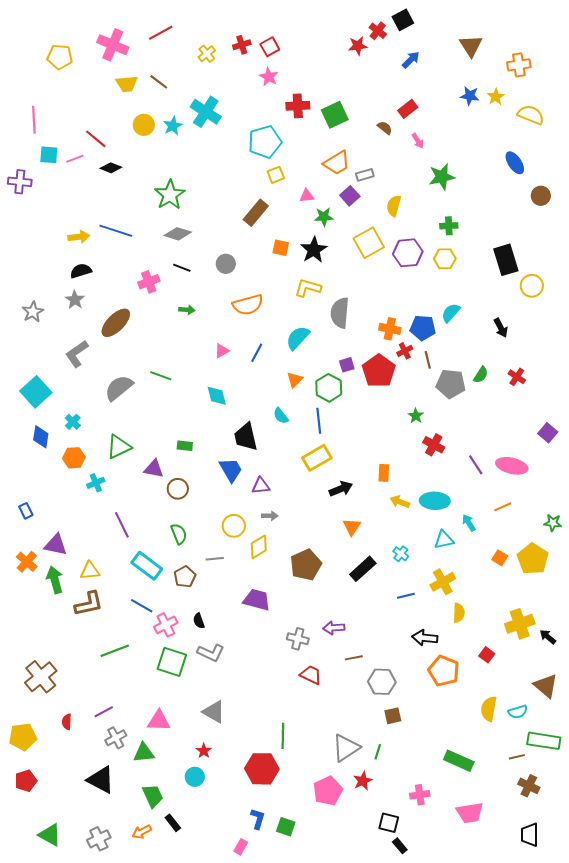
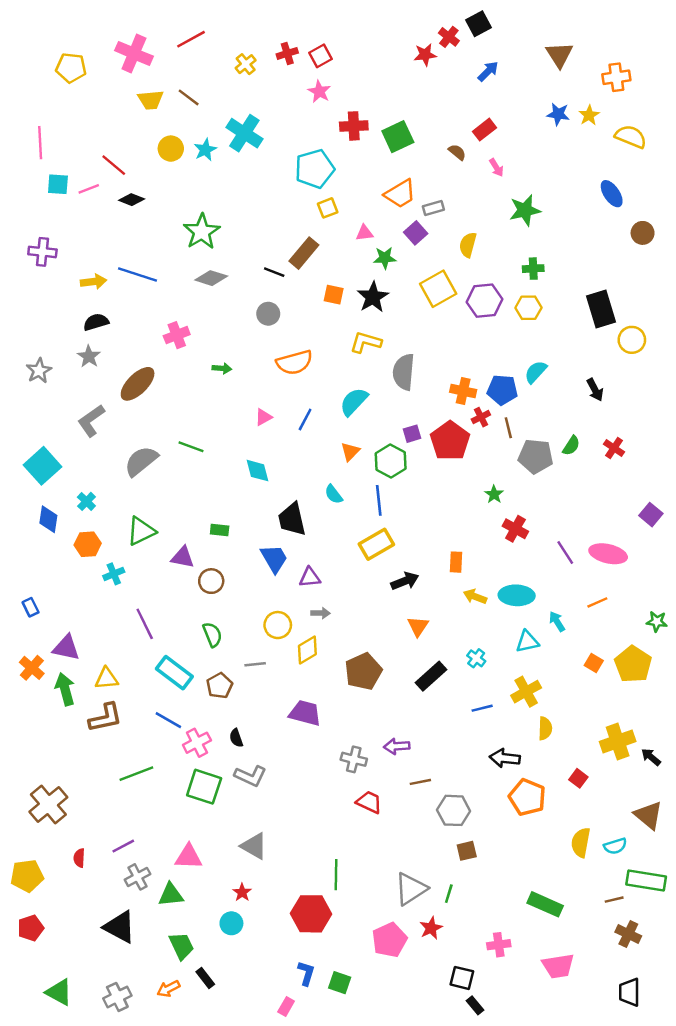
purple cross: (20, 182) -> (42, 252), moved
black line: (182, 268) -> (274, 272), moved

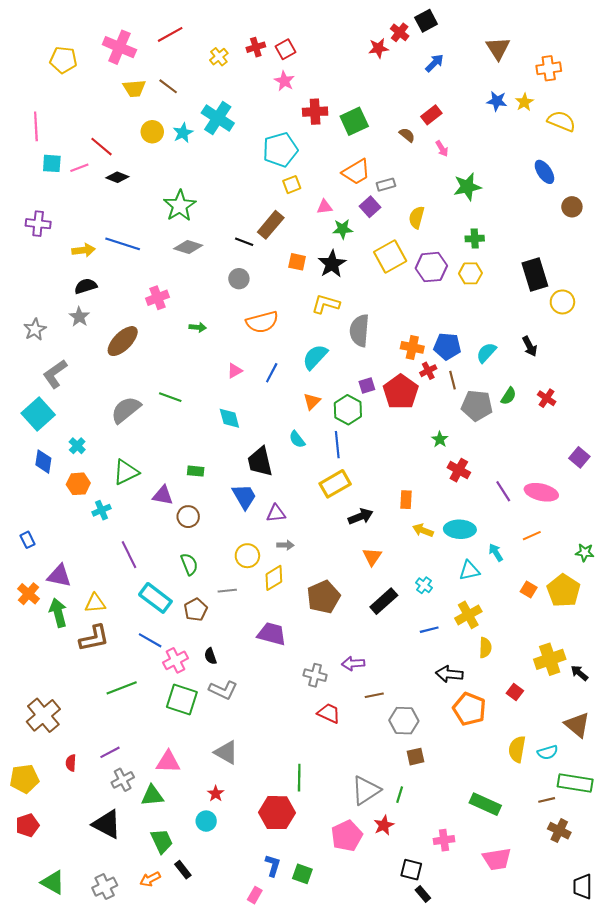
cyan semicircle: (536, 372) -> (486, 353), moved
gray L-shape: (91, 421) -> (55, 374), moved
black trapezoid: (629, 992) -> (583, 887), moved

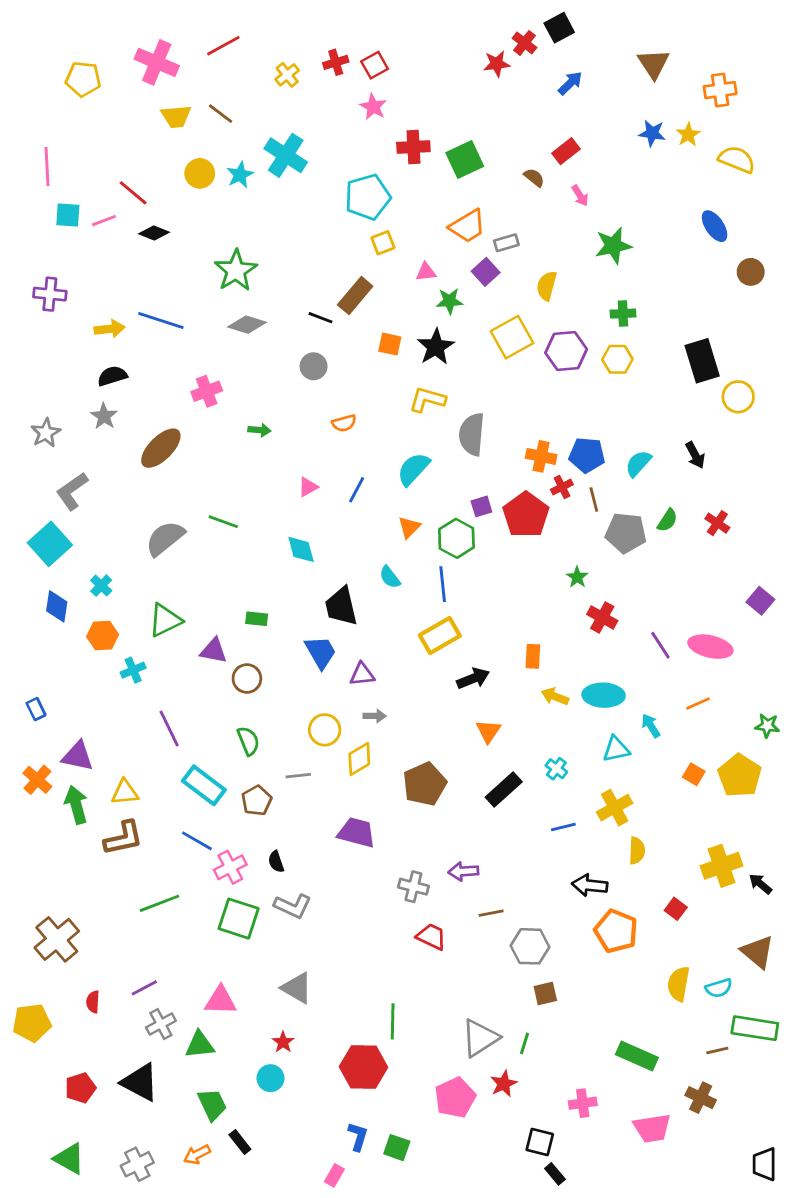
orange semicircle: (262, 322) -> (344, 423), size x0.6
red pentagon: (27, 825) -> (80, 1088), moved
brown cross: (559, 831) -> (701, 1098), moved

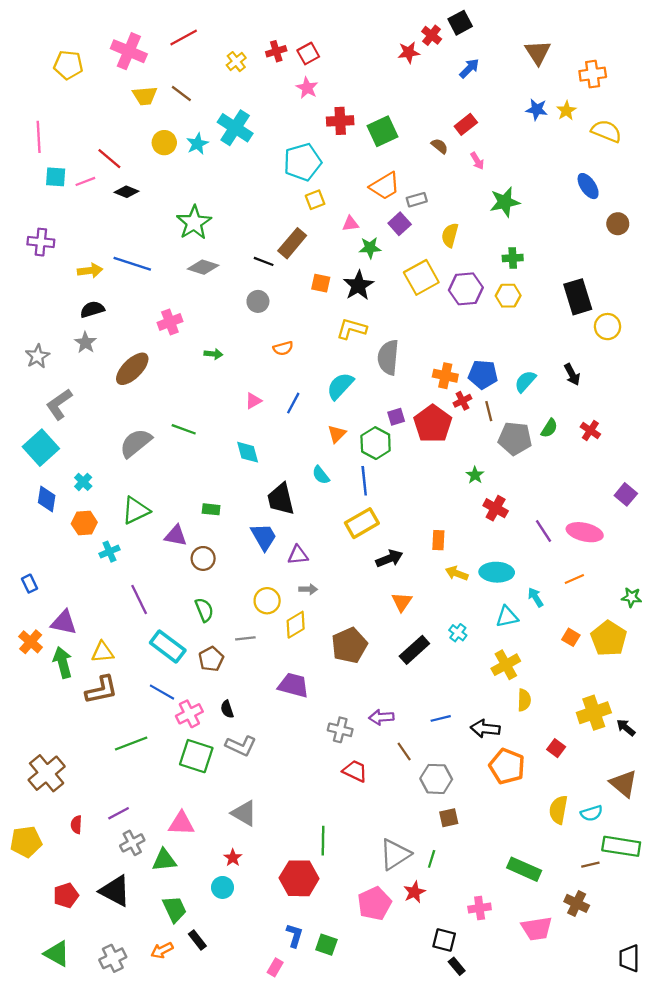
blue line: (563, 827) -> (441, 718), moved
brown line: (491, 913) -> (404, 752), turned 66

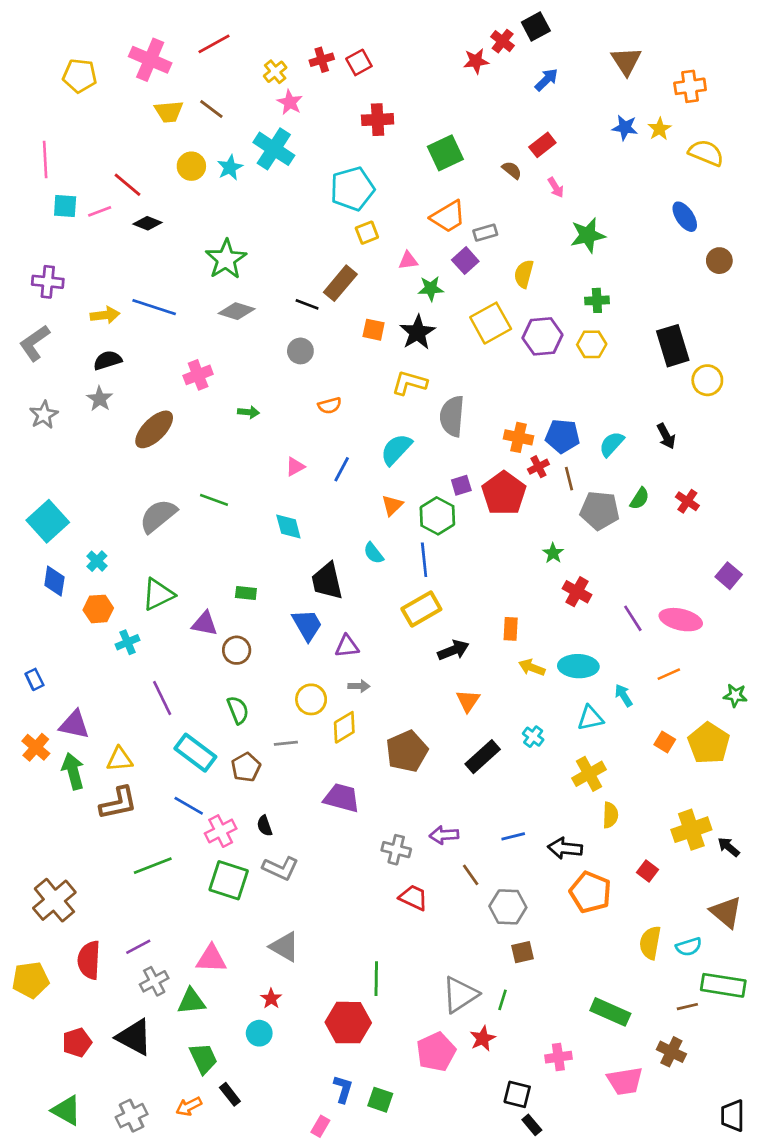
pink star: (307, 88) -> (290, 102), moved
red cross: (340, 121) -> (378, 120), moved
gray L-shape: (59, 404) -> (34, 343), moved
red semicircle: (76, 825) -> (89, 960), size x1.8

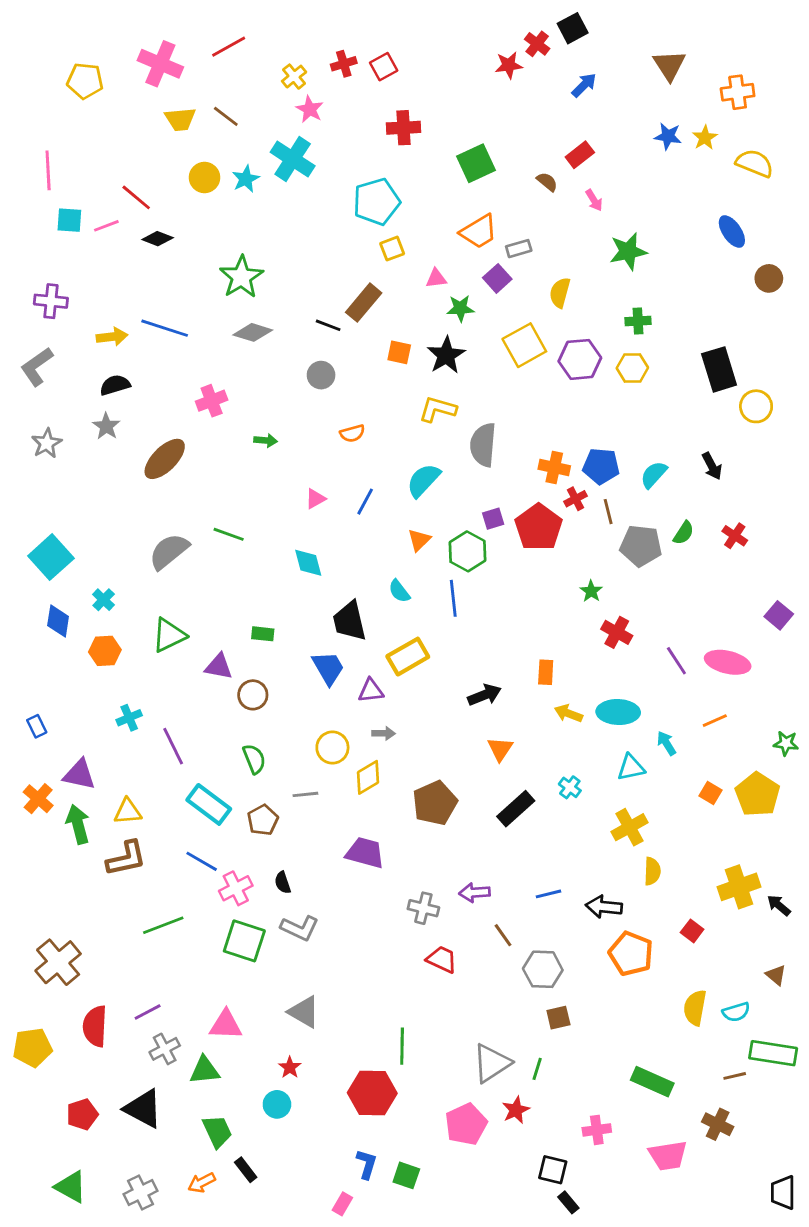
yellow rectangle: (421, 609) -> (408, 657), moved
cyan cross: (128, 642) -> (129, 718), moved
brown triangle: (726, 912) -> (776, 975), size x0.6

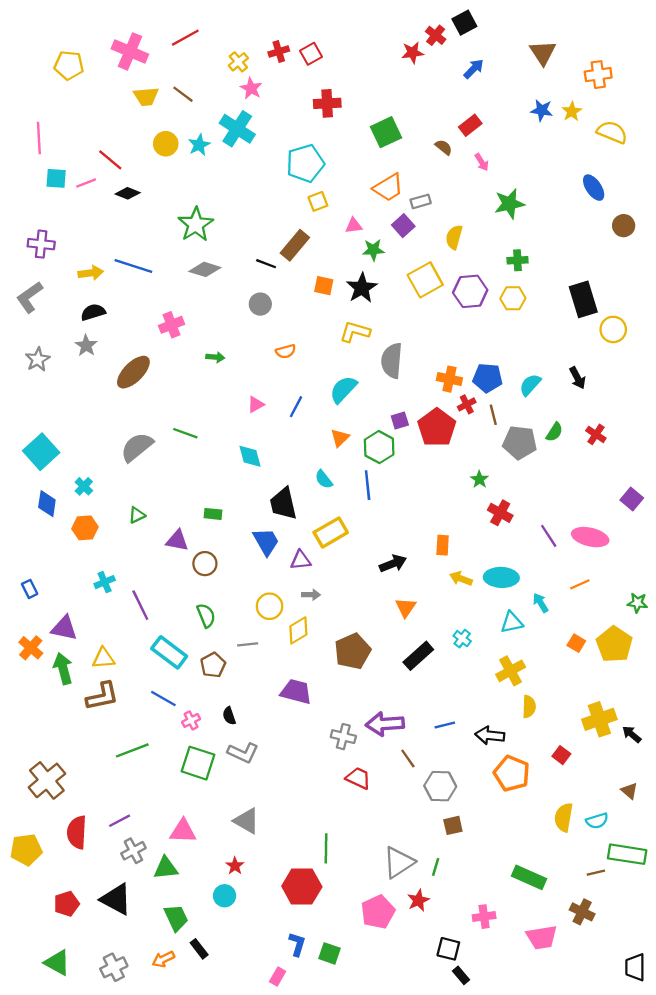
green triangle: (169, 635) -> (137, 515), size x0.6
pink cross: (236, 888) -> (191, 720), size x0.7
purple arrow: (475, 893) -> (385, 724), size x1.5

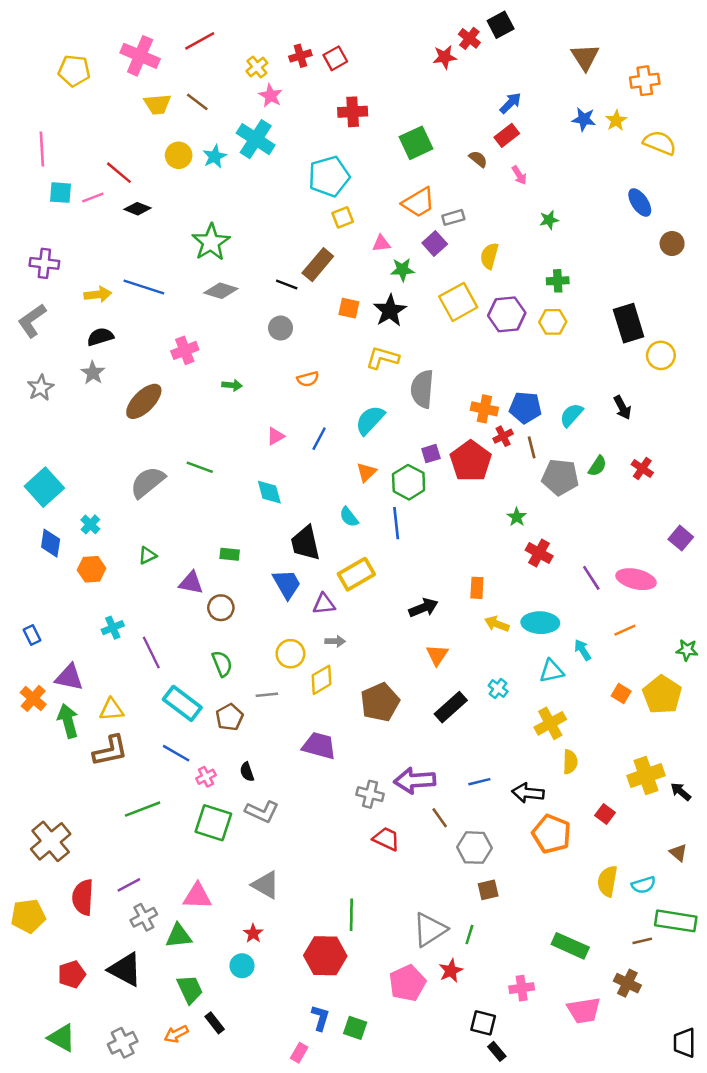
blue arrow: (474, 69) -> (510, 103), moved
green star: (509, 204) -> (549, 220), size x0.6

